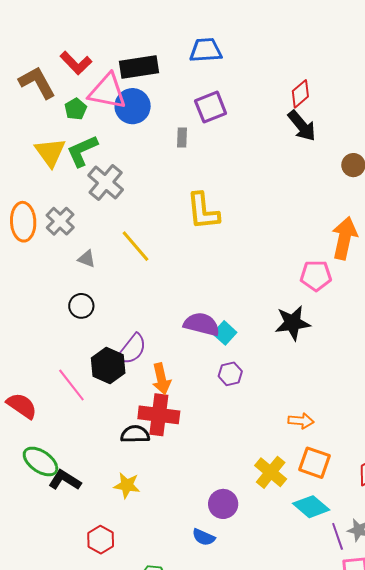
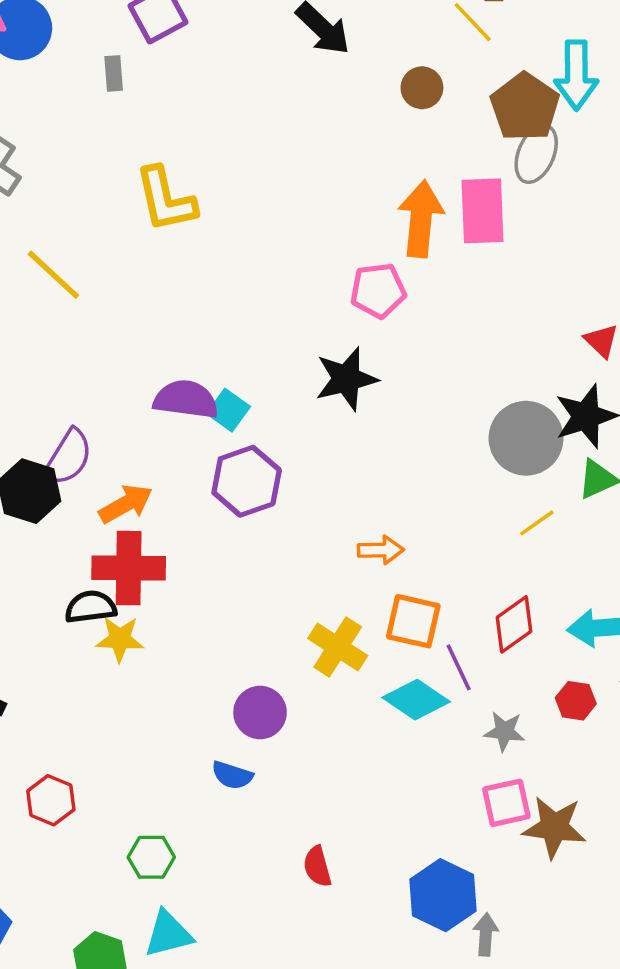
purple hexagon: (230, 374) -> (247, 481), size x1.6
orange arrow: (161, 379) -> (126, 504), turned -100
yellow star: (127, 485) -> (120, 639), moved
purple line: (338, 536) -> (459, 667), moved

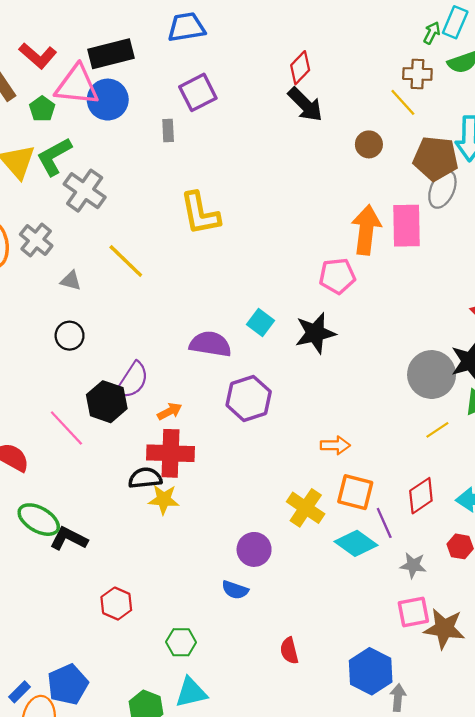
brown pentagon: (525, 107) -> (436, 158), turned -30
cyan square: (228, 410) -> (261, 323), moved
orange arrow: (126, 504) -> (170, 411), size x0.7

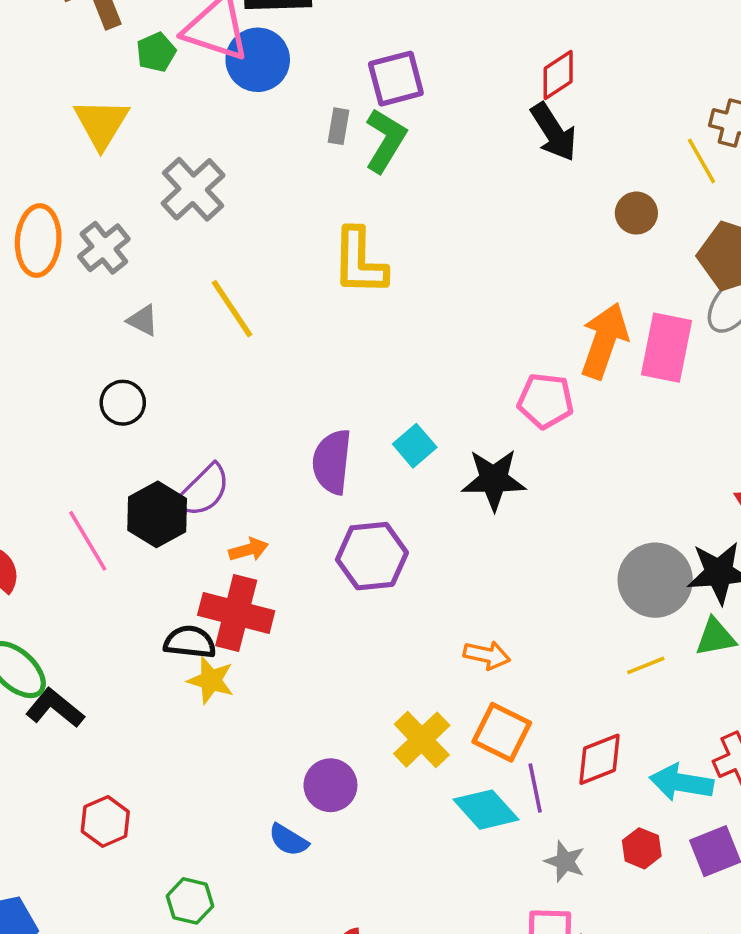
green L-shape: (54, 156) -> (385, 140), moved, turned 138
purple semicircle: (210, 344) -> (332, 462), turned -105

